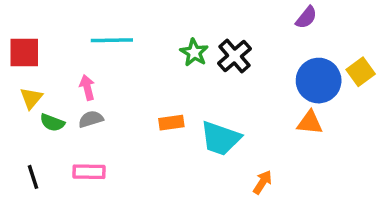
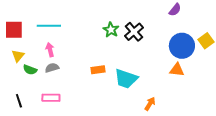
cyan line: (112, 40) -> (49, 26), moved

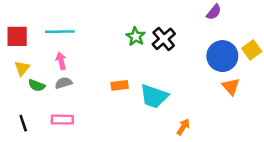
orange triangle: (177, 70) -> (231, 87), moved, turned 42

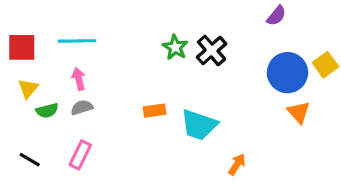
green semicircle: (37, 85) -> (47, 111), turned -35
pink rectangle: (62, 120) -> (80, 155), turned -65
black line: (23, 123) -> (30, 160), turned -42

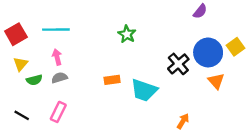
red square: (22, 47) -> (16, 34), turned -30
black cross: (212, 50) -> (178, 64), moved
orange arrow: (237, 164) -> (183, 121), moved

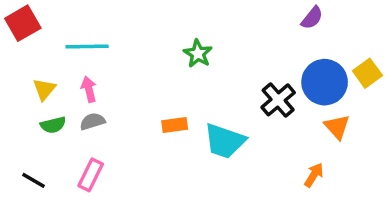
red square: (16, 34) -> (23, 23), moved
yellow triangle: (21, 64) -> (44, 89), moved
orange arrow: (183, 121) -> (314, 175), moved

